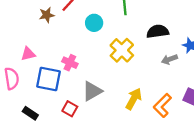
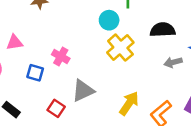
cyan circle: (94, 23) -> (109, 20), moved
blue square: (49, 79) -> (35, 73), size x0.6

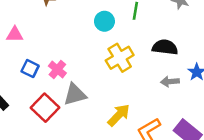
cyan circle: (109, 20) -> (104, 21), moved
pink cross: (61, 56) -> (57, 69), moved
red square: (56, 108) -> (45, 108), size x1.5

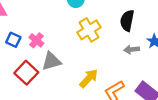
black semicircle: (165, 47) -> (127, 21), turned -85

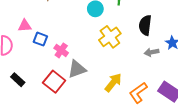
blue square: (13, 40) -> (40, 39), moved

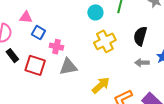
pink cross: (61, 50) -> (56, 47), turned -32
black rectangle: (18, 80) -> (12, 56), moved
red square: (54, 82) -> (35, 65), moved, turned -30

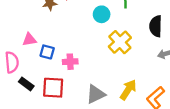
gray triangle: (68, 67) -> (96, 94), moved

